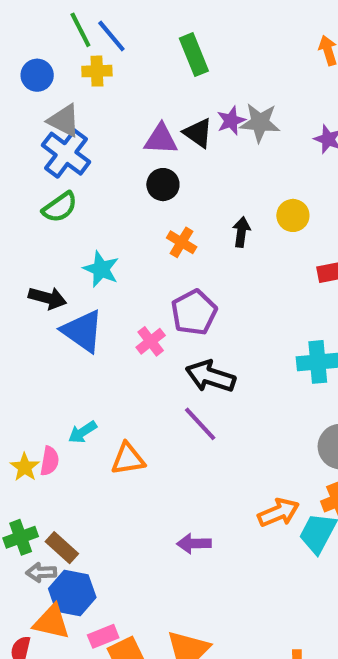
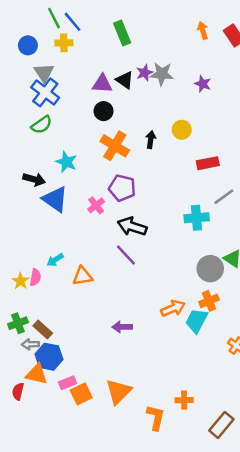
gray triangle: (64, 121) -> (44, 73), turned 30
orange cross: (182, 242) -> (115, 146), size x1.6
purple pentagon: (194, 312) -> (122, 188), turned -30

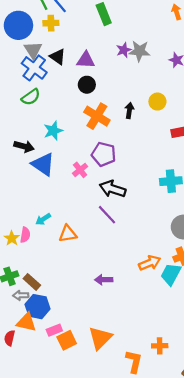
blue circle: (28, 45) -> (18, 25), size x1.6
black triangle: (125, 80) -> (58, 57), moved
cyan star: (66, 162) -> (53, 131), turned 30

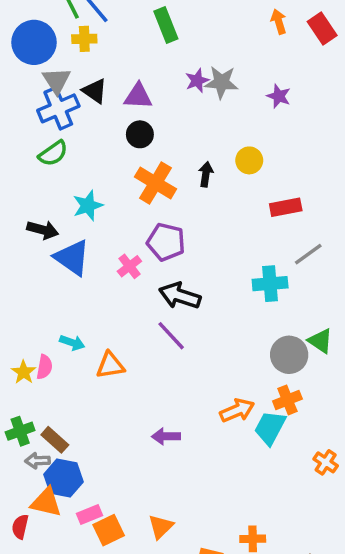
blue cross: (34, 68) -> (58, 108), turned 30
cyan arrow: (43, 219) -> (72, 343), turned -128
orange triangle: (100, 338) -> (161, 527), size x0.7

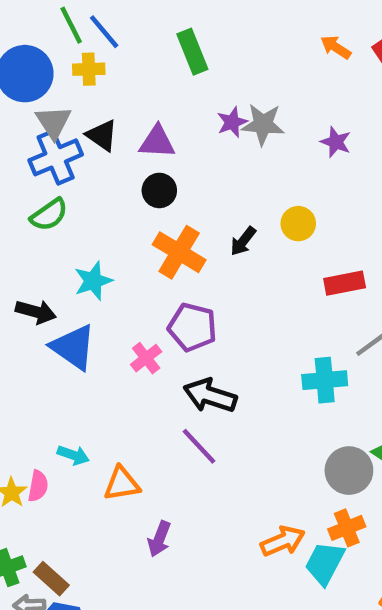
orange arrow: (279, 22) -> (336, 47), turned -40
black arrow: (206, 174) -> (243, 241), turned -150
purple arrow: (166, 436) -> (159, 539), moved, turned -68

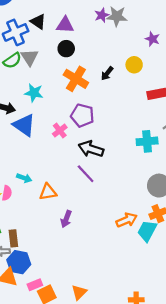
gray triangle: (53, 122) -> (30, 57), moved
purple star: (336, 142) -> (152, 39), moved
cyan star: (93, 281) -> (34, 93), turned 30
brown rectangle: (51, 579) -> (13, 238), turned 42

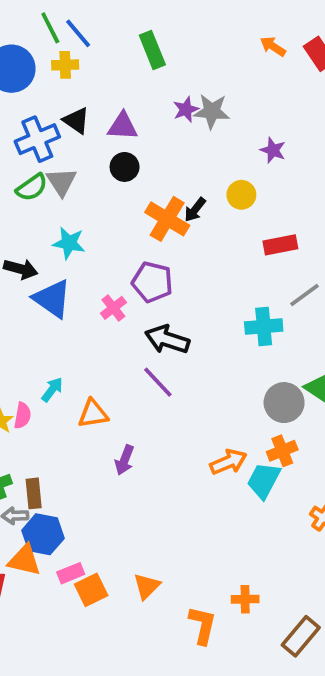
orange cross: (76, 79) -> (167, 219), moved
cyan arrow: (24, 178) -> (52, 390), turned -72

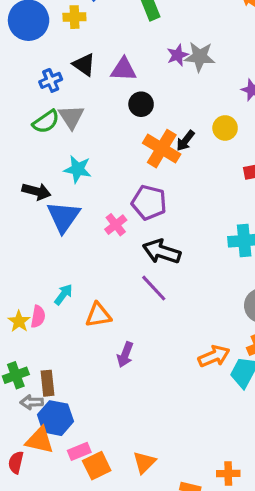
blue cross: (37, 139) -> (51, 80), size x0.6
black circle: (125, 167) -> (141, 104), moved
blue triangle: (52, 299) -> (63, 217), turned 30

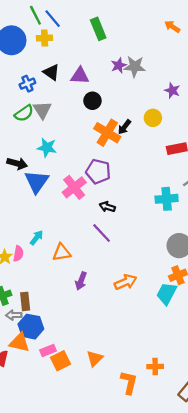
pink cross: (116, 225) -> (74, 187), size x1.5
black arrow: (162, 252) -> (107, 207), size x0.6
orange arrow: (214, 356) -> (126, 282), moved

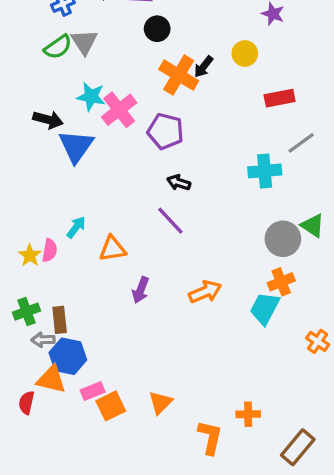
pink cross: (74, 187) -> (119, 110), moved

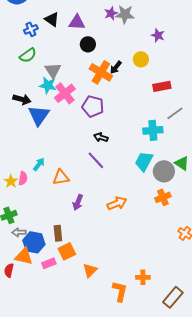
gray triangle: (84, 42) -> (53, 70), moved
cyan trapezoid: (265, 308) -> (144, 161), moved
brown rectangle: (60, 320) -> (58, 233), moved
orange square: (111, 406) -> (67, 251), moved

